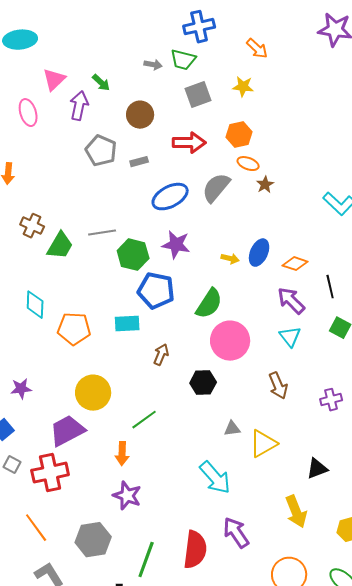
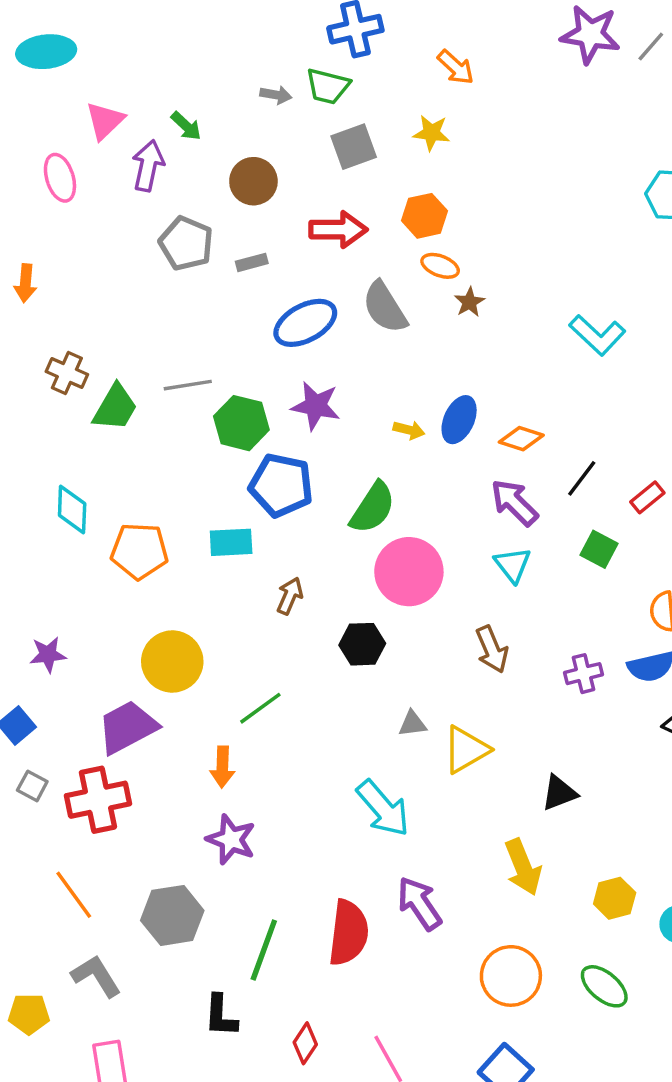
gray semicircle: (216, 188) -> (385, 307), turned -72
black line: (330, 287) -> (582, 478), turned 50

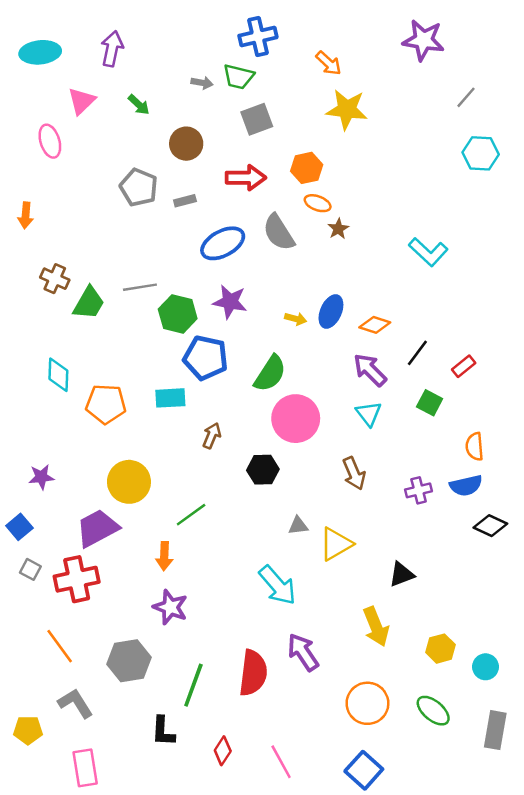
gray line: (651, 46) -> (466, 97), moved
yellow star: (431, 133) -> (347, 110), moved, size x1.6
purple arrow: (148, 166) -> (112, 49), moved

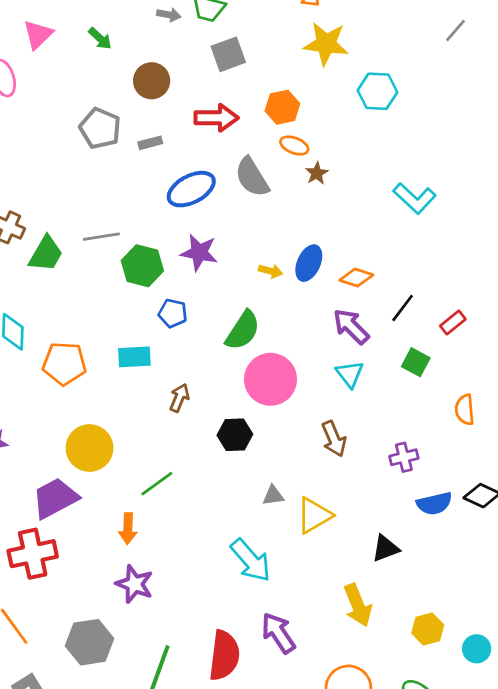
cyan hexagon: (481, 153) -> (377, 91), moved
blue pentagon: (206, 358) -> (173, 313), size x0.6
blue semicircle: (466, 485) -> (434, 503), moved

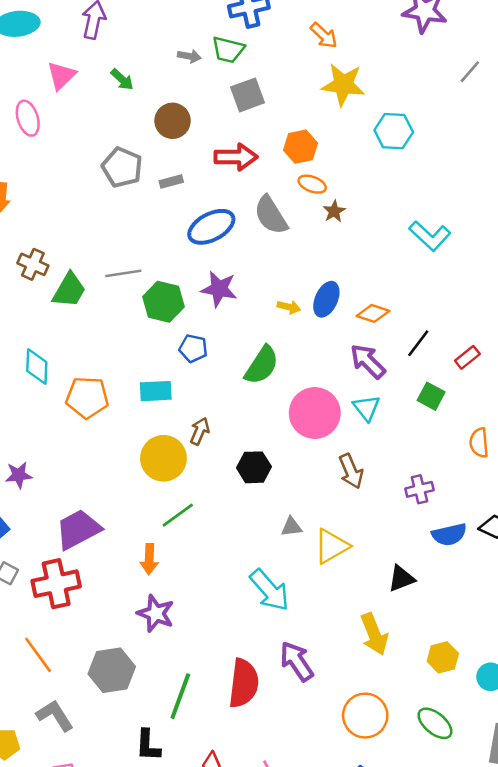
pink circle: (270, 379) -> (315, 413), moved
yellow circle: (90, 448) -> (163, 458), moved

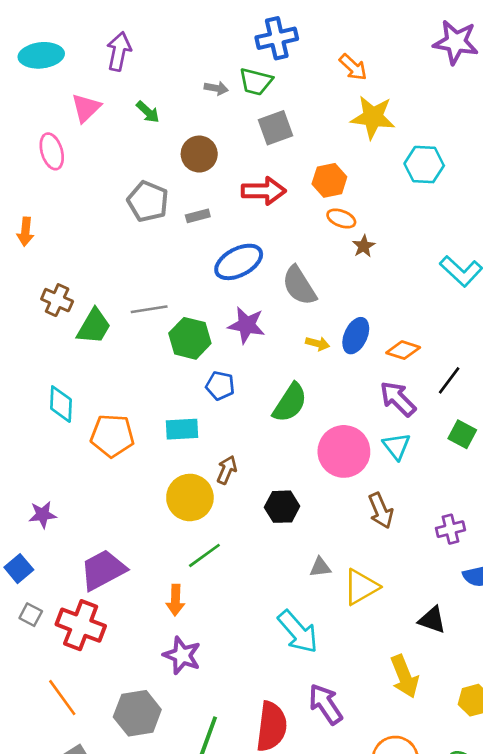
gray semicircle: (271, 215) -> (299, 286), moved
black triangle: (401, 579) -> (432, 620), turned 40
red cross: (56, 584) -> (81, 625), turned 33

